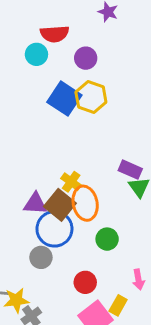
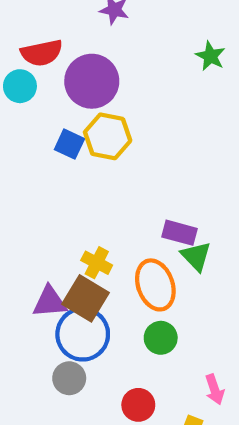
purple circle: (86, 58) -> (92, 81), size x1.6
blue square: (64, 99) -> (69, 144), size x0.6
orange ellipse: (85, 203) -> (155, 285), moved

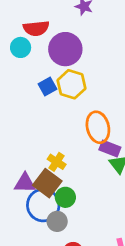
blue square: (69, 144) -> (47, 87), turned 30
orange ellipse: (155, 285) -> (98, 127), moved
green circle: (161, 338) -> (65, 197), moved
gray circle: (69, 378) -> (57, 221), moved

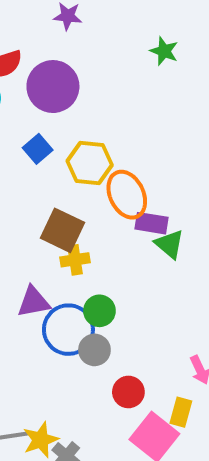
yellow hexagon: (72, 84) -> (90, 163), moved
yellow cross: (57, 162) -> (75, 260), turned -30
brown square: (47, 183) -> (62, 230), moved

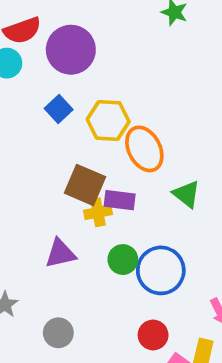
purple rectangle: (151, 223) -> (120, 200), moved
blue circle: (68, 330) -> (161, 270), moved
gray circle: (94, 350) -> (58, 333), moved

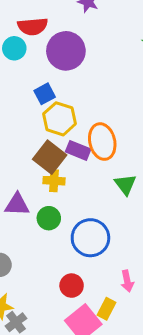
yellow hexagon: (108, 120) -> (60, 119), moved
purple rectangle: (120, 200) -> (78, 150), moved
green circle: (123, 260) -> (49, 218), moved

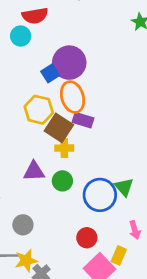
purple circle: (66, 51) -> (69, 63), moved
yellow hexagon: (60, 119) -> (39, 110), moved
orange ellipse: (102, 142) -> (73, 97), moved
green triangle: (125, 184) -> (124, 187), moved

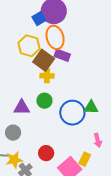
purple triangle: (34, 171) -> (22, 107), moved
green triangle: (124, 187) -> (91, 107), turned -49
red circle: (87, 238) -> (46, 153), moved

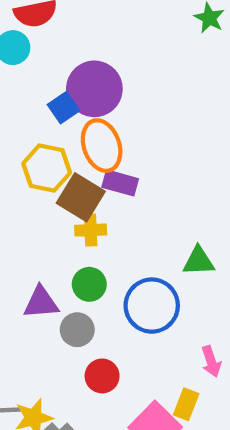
green triangle: (91, 107) -> (199, 261), moved
gray circle: (13, 133) -> (77, 330), moved
red circle: (46, 153) -> (102, 376), moved

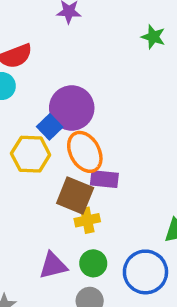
yellow hexagon: (47, 168) -> (31, 154), moved
purple triangle: (41, 303) -> (53, 265), moved

